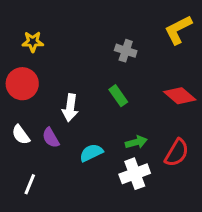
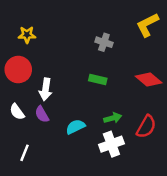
green rectangle: (118, 96) -> (98, 79), turned -42
white arrow: (70, 108) -> (46, 89), moved

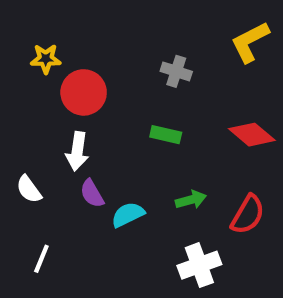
red circle: (18, 70) -> (84, 92), moved
purple semicircle: (42, 114) -> (92, 194), moved
white cross: (111, 144) -> (199, 265), moved

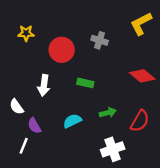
red circle: (84, 92) -> (62, 50), moved
green rectangle: (166, 135) -> (85, 83), moved
purple semicircle: (92, 194) -> (34, 126), moved

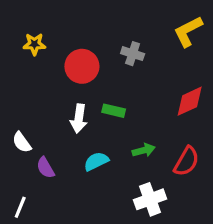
red diamond: (142, 76) -> (190, 101), turned -65
white arrow: (44, 85) -> (79, 119), moved
white line: (24, 146) -> (20, 207), moved

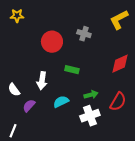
yellow star: (34, 44) -> (17, 16), moved
white arrow: (79, 119) -> (42, 81), moved
purple semicircle: (45, 168) -> (29, 106), turned 72
white cross: (150, 199) -> (90, 116), moved

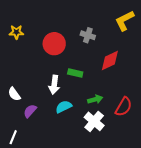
yellow star: (17, 16) -> (16, 32), moved
red diamond: (120, 64) -> (110, 60), moved
white arrow: (42, 81) -> (54, 85), moved
white cross: (90, 116) -> (94, 121), turned -30

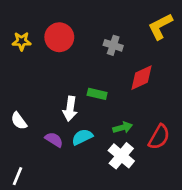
red circle: (54, 44) -> (59, 37), moved
purple semicircle: (30, 111) -> (54, 140), moved, turned 80

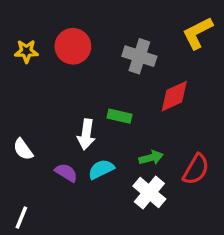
gray cross: (113, 45) -> (139, 56), size x1.4

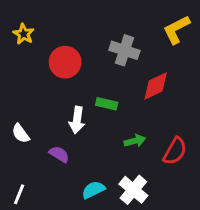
red circle: (73, 46) -> (65, 62), moved
yellow star: (26, 51) -> (24, 34), moved, turned 30
cyan semicircle: (101, 169) -> (93, 190), moved
white cross: (149, 193) -> (133, 190), moved

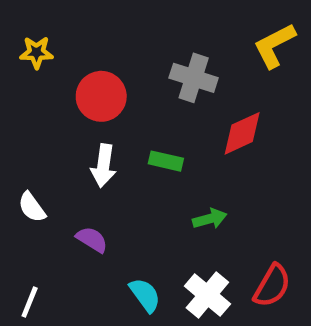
yellow star: (24, 34) -> (36, 52), turned -30
white arrow: (77, 120) -> (103, 166), moved
red semicircle: (175, 151) -> (272, 286), moved
cyan semicircle: (93, 190) -> (145, 295), turned 80

